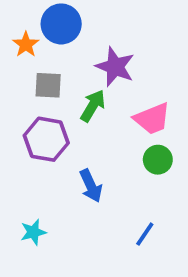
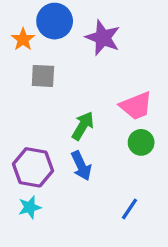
purple star: (115, 67) -> (103, 38), moved
green arrow: (93, 106) -> (83, 126), moved
purple hexagon: (46, 139) -> (33, 167), moved

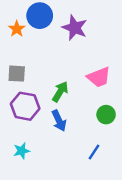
gray square: (43, 76) -> (17, 74), moved
green circle: (141, 142) -> (106, 115), moved
purple hexagon: (33, 167) -> (25, 106), moved

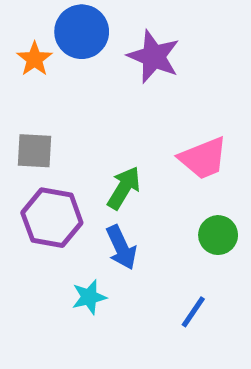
cyan star: (22, 151) -> (89, 297), moved

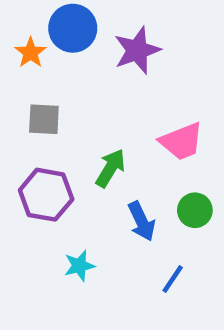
purple star: (154, 56) -> (137, 50), turned 30
gray square: (35, 151) -> (44, 119), moved
blue arrow: (121, 247) -> (142, 221), moved

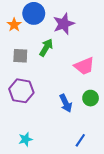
green arrow: (110, 168) -> (46, 47), moved
cyan star: (79, 266) -> (26, 139), moved
blue line: (173, 279) -> (80, 140), moved

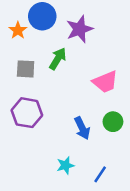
cyan star: (26, 139) -> (65, 165), moved

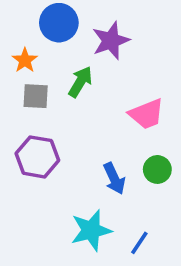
orange star: (18, 30) -> (25, 60), moved
cyan star: (65, 165) -> (91, 230), size x1.6

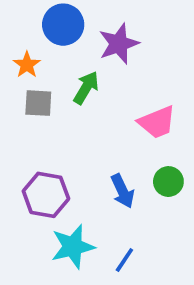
purple hexagon: (37, 157) -> (46, 195), moved
cyan star: (91, 230) -> (73, 247), moved
blue line: (139, 243) -> (124, 260), moved

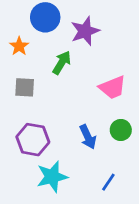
gray square: (38, 103) -> (25, 87), moved
blue line: (124, 260) -> (108, 182), moved

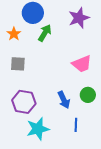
purple star: (85, 31) -> (79, 18), moved
green arrow: (62, 63) -> (45, 33), moved
blue line: (108, 182) -> (76, 125), moved, turned -32

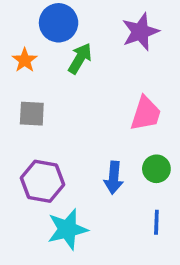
pink trapezoid: (82, 64) -> (146, 114), turned -50
blue arrow: (64, 100) -> (114, 178), turned 30
blue line: (76, 125) -> (156, 222), moved

